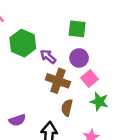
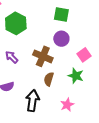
purple arrow: (48, 57) -> (12, 57), moved
pink square: (90, 78) -> (84, 55), moved

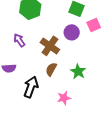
pink square: (84, 55) -> (94, 25), moved

